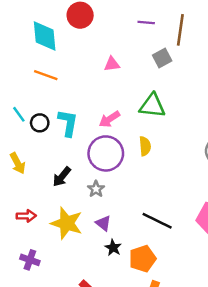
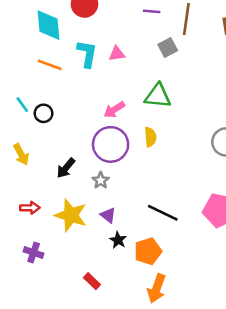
cyan L-shape: (68, 123) -> (87, 54), moved

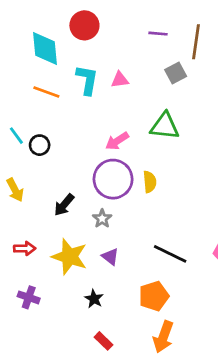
yellow semicircle: (150, 137) -> (150, 182), moved
black star: (118, 240) -> (94, 299), moved
red rectangle: (92, 281) -> (103, 341), moved

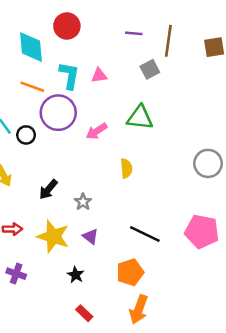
purple circle: (113, 179) -> (58, 113), moved

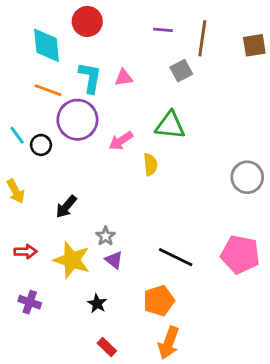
yellow semicircle: (126, 168) -> (150, 165), moved
gray star: (83, 202) -> (106, 236), moved

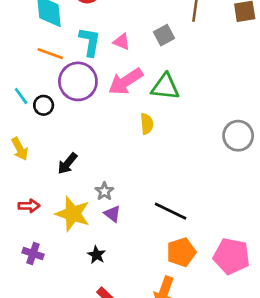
gray square: (181, 71) -> (164, 35), moved
pink triangle: (124, 78) -> (122, 42), turned 30
pink arrow: (121, 141) -> (126, 81), moved, size x1.5
pink pentagon: (240, 254) -> (231, 256), moved
orange pentagon: (159, 301) -> (181, 252), moved

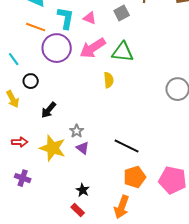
black circle: (44, 105) -> (31, 81), moved
black star: (96, 255) -> (83, 190), moved

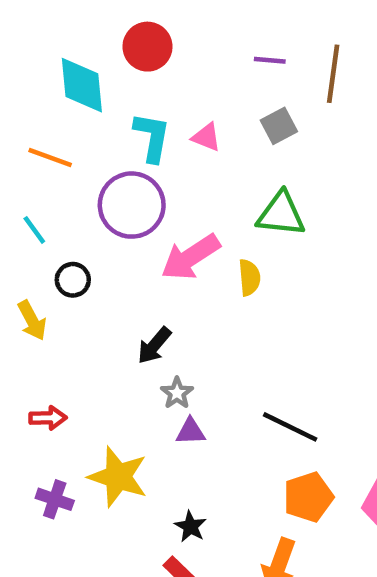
orange line: (36, 27) -> (50, 158), moved
pink arrow: (93, 48) -> (191, 257), moved
black arrow: (49, 110) -> (154, 345), moved
yellow star: (53, 148) -> (118, 477), moved
purple triangle: (83, 148) -> (191, 431), turned -40

